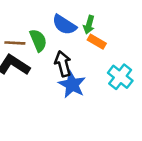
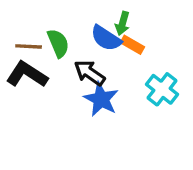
blue semicircle: (64, 25) -> (106, 38), moved
black arrow: (63, 64) -> (90, 73), turned -40

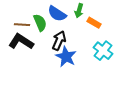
blue semicircle: (106, 38) -> (57, 14), moved
orange rectangle: (132, 45) -> (94, 23), moved
black arrow: (90, 73) -> (59, 41), turned 78

